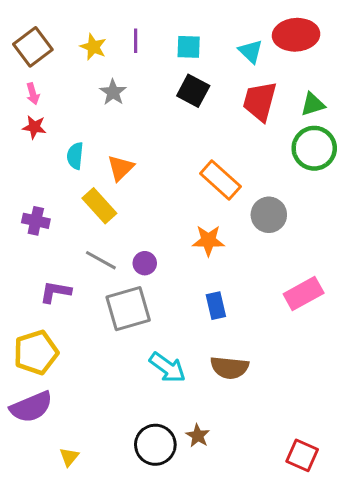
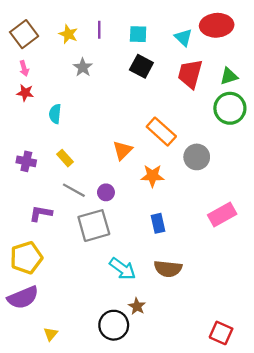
orange triangle: (121, 168) -> (123, 150), moved
yellow rectangle: (99, 206) -> (65, 158), moved, size x0.7
brown star: (198, 436) -> (137, 306), moved

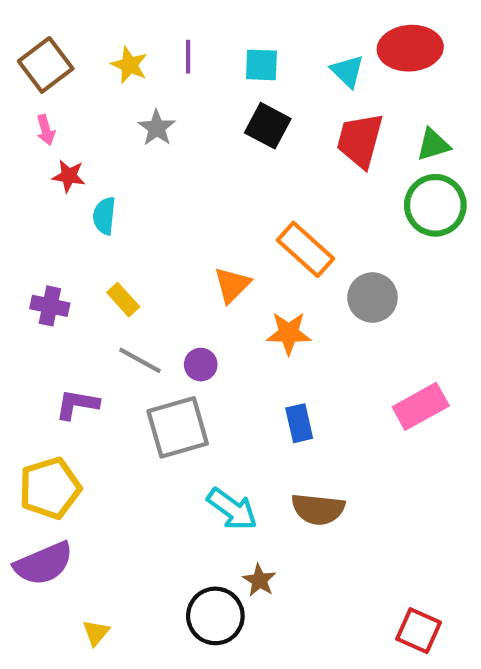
red star: (25, 93) -> (69, 176), moved

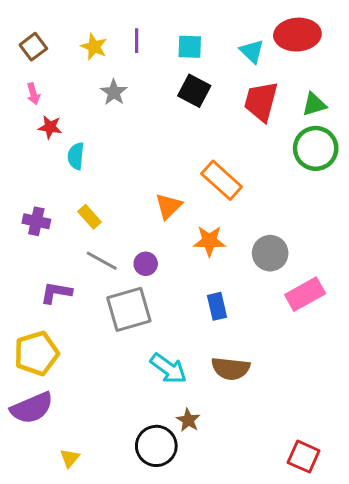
brown square: (46, 65) -> (33, 47), size x0.7
gray circle: (372, 298) -> (270, 253), moved

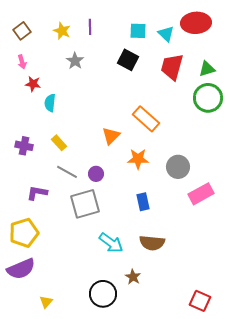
cyan square: (190, 47) -> (138, 31), moved
brown star: (188, 420) -> (133, 277), moved

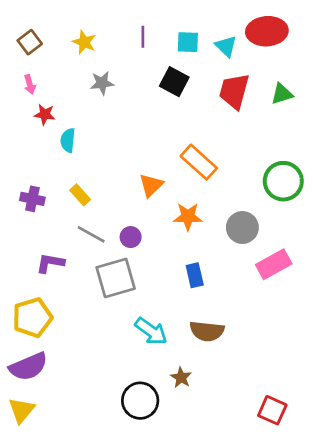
purple line: (90, 27) -> (143, 37), moved
gray star: (75, 61) -> (102, 83), turned 30
green circle: (208, 98) -> (283, 181), moved
yellow triangle: (46, 302) -> (22, 410), moved, size x1.5

